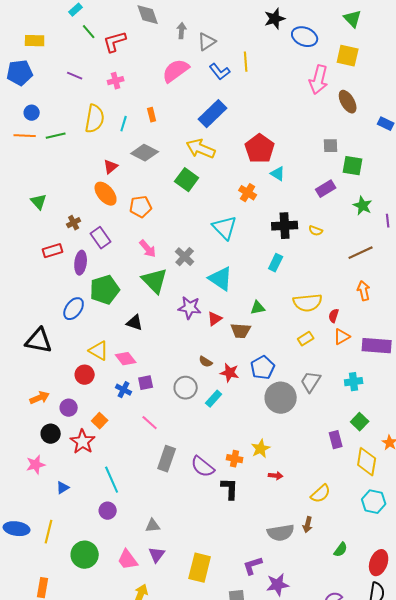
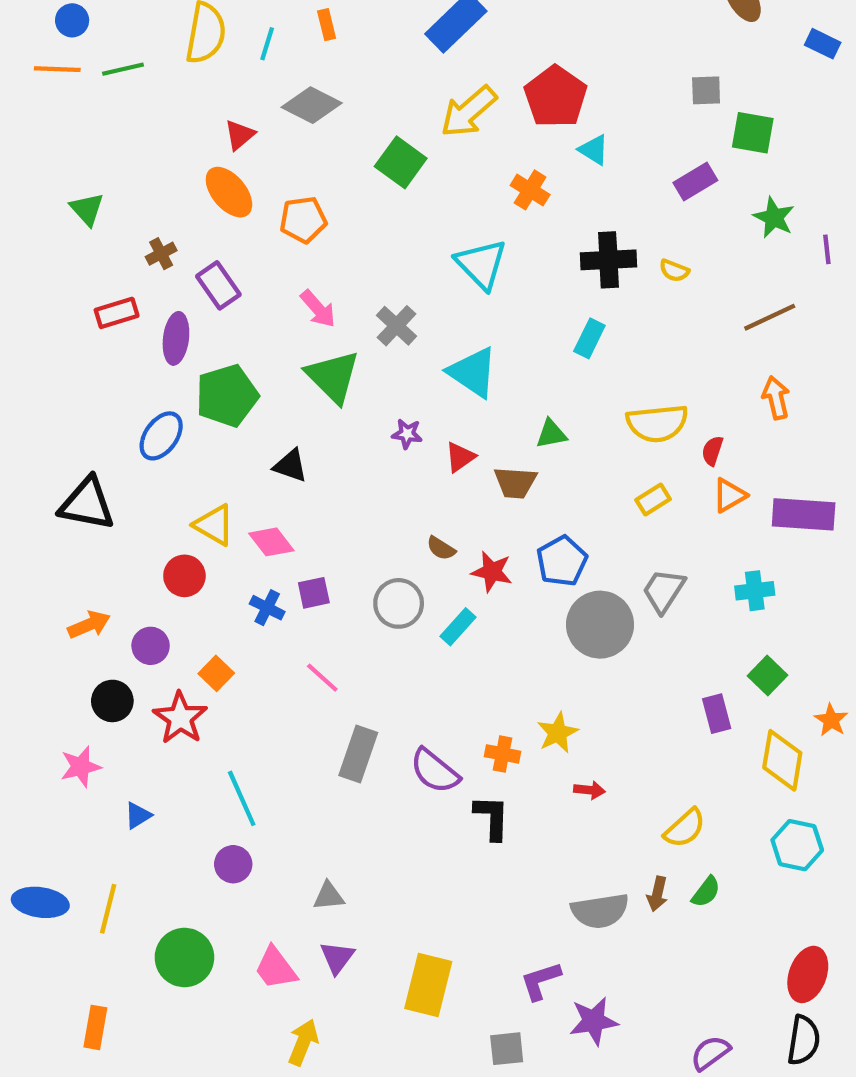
yellow arrow: (201, 149) -> (469, 112), moved, turned -64
purple star: (190, 308) -> (407, 434), size x0.6
green semicircle: (341, 550) -> (706, 892), moved

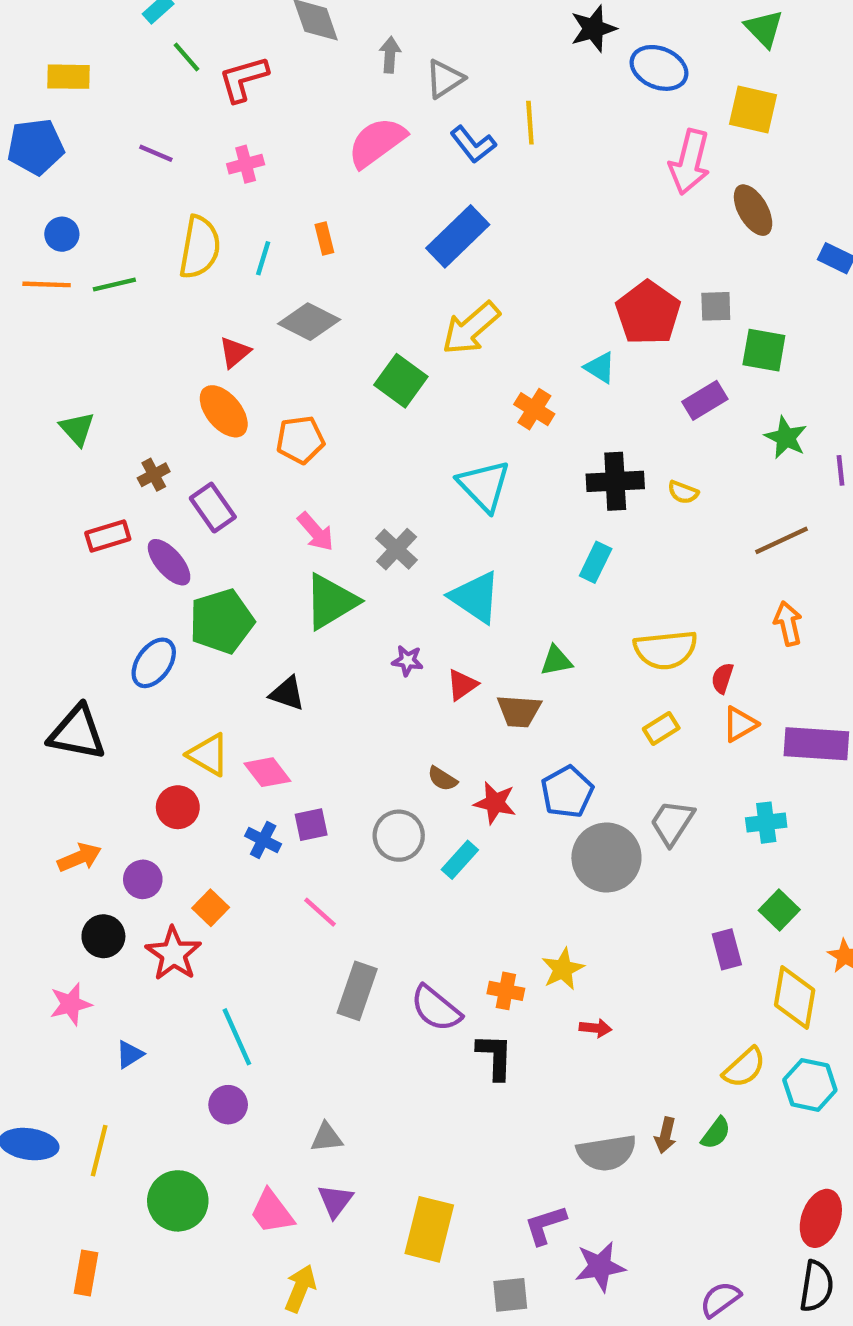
red pentagon: (555, 97) -> (648, 313), moved
purple ellipse: (176, 338) -> (169, 562), turned -48
green triangle: (333, 377) -> (331, 602), turned 44
yellow semicircle: (685, 828) -> (744, 1067), moved

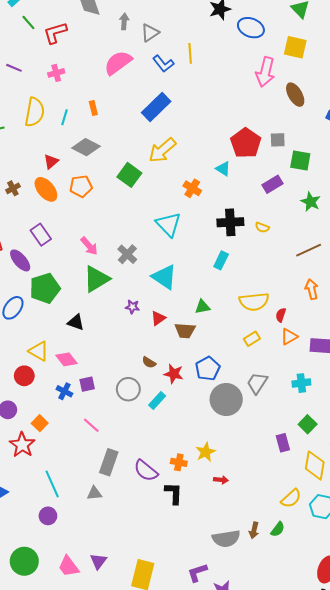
orange pentagon: (300, 440) -> (81, 186), moved
brown cross: (154, 475) -> (13, 188), moved
gray triangle: (327, 1137) -> (94, 493), moved

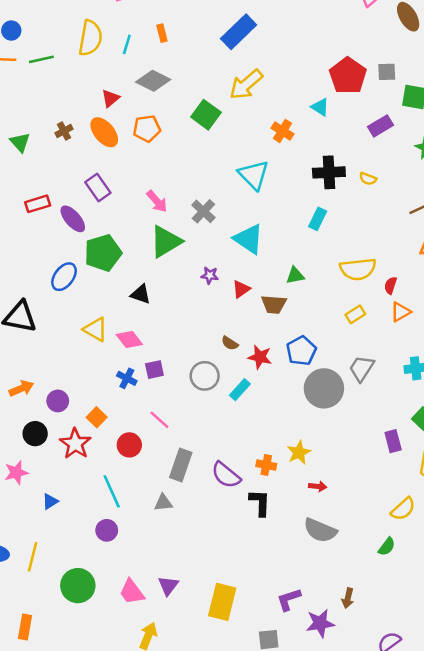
red circle: (24, 376) -> (129, 445), moved
brown arrow: (254, 530) -> (348, 598), moved
gray semicircle: (226, 539) -> (320, 530), moved, turned 32

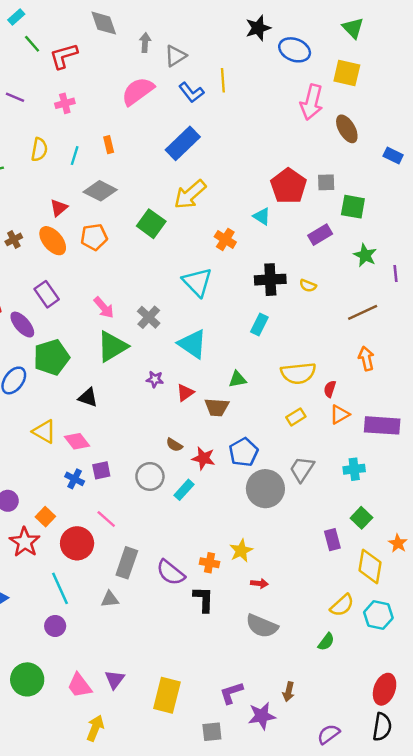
yellow semicircle: (90, 38) -> (39, 150), size x0.7
red circle: (129, 445) -> (77, 543), size x1.4

